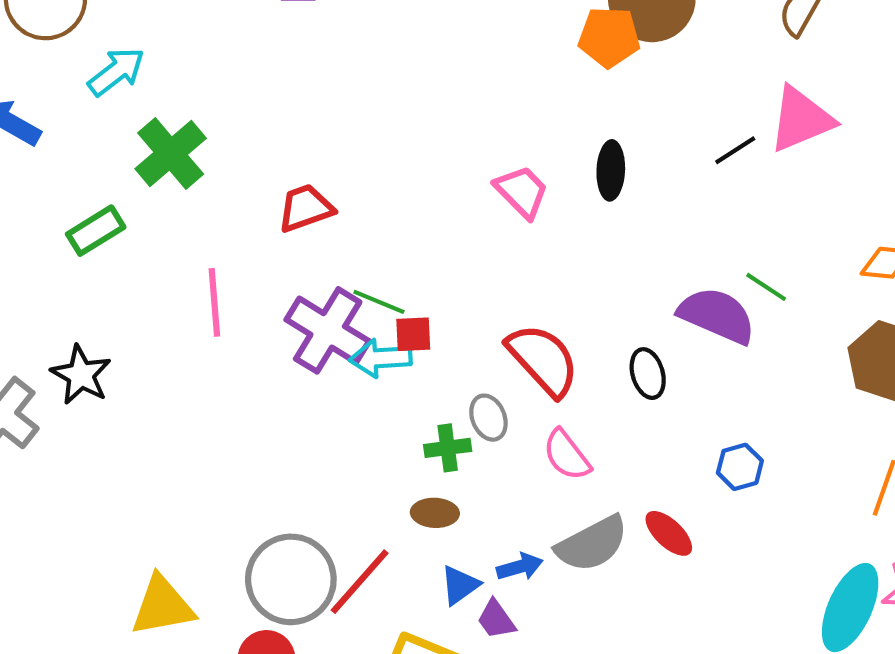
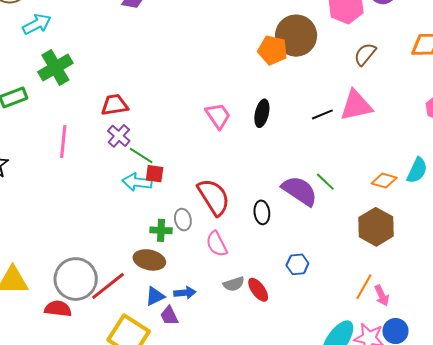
purple cross: (328, 330) -> (119, 136), moved, size x0.6
brown ellipse: (435, 513) -> (149, 260), size x1.4
gray semicircle: (592, 544) -> (234, 284), moved, size x0.6

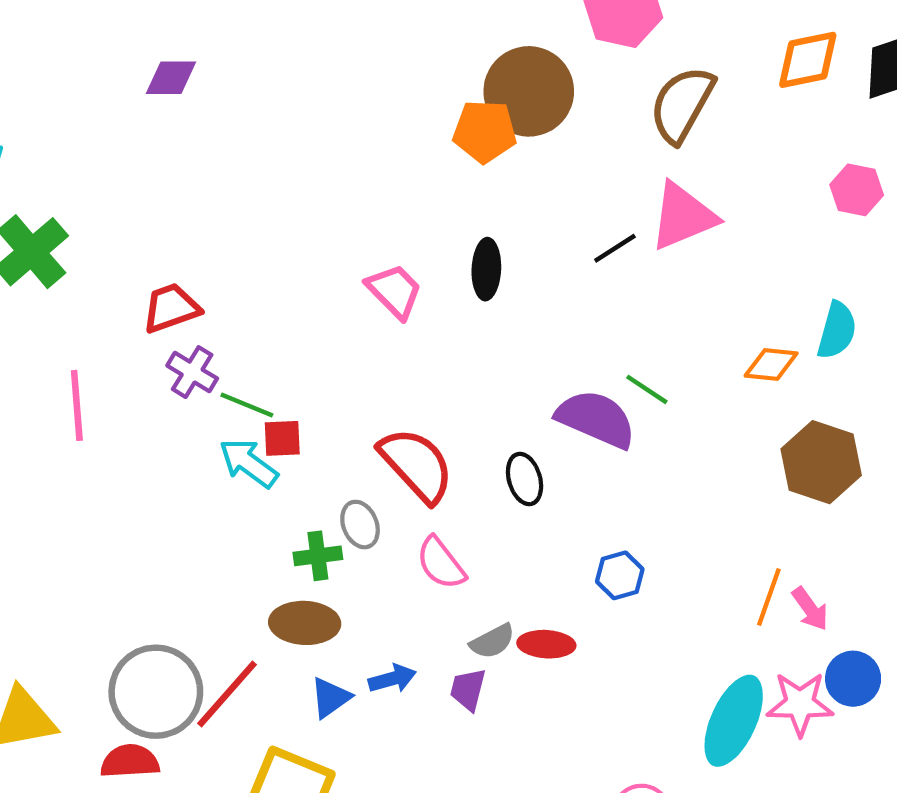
brown semicircle: (365, 54) -> (682, 104), size x1.5
cyan arrow: (137, 182) -> (249, 463), turned 40
brown hexagon: (376, 227) -> (821, 462), moved
red ellipse: (258, 290) -> (546, 644), turned -40
purple trapezoid: (169, 316) -> (468, 689), moved, turned 50

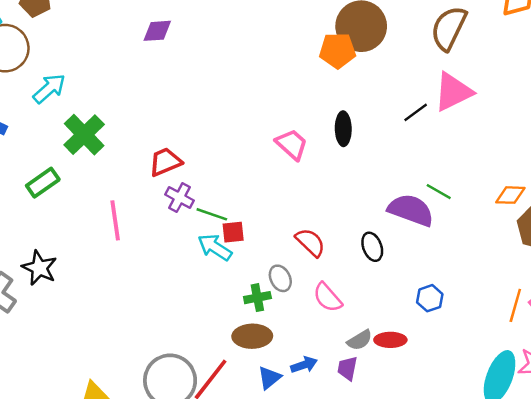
orange diamond: (771, 364) -> (510, 195), moved
red semicircle: (416, 465) -> (310, 242), size x0.7

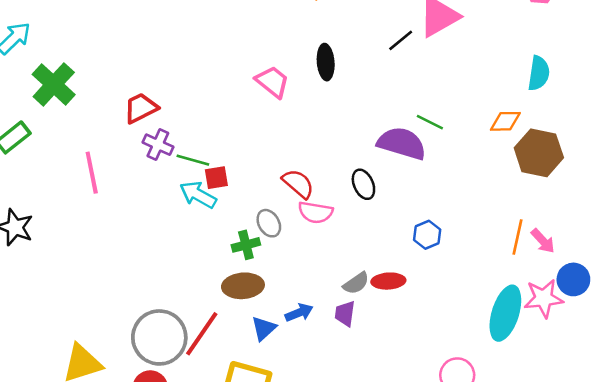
pink semicircle: (328, 297) -> (315, 212), moved, turned -36

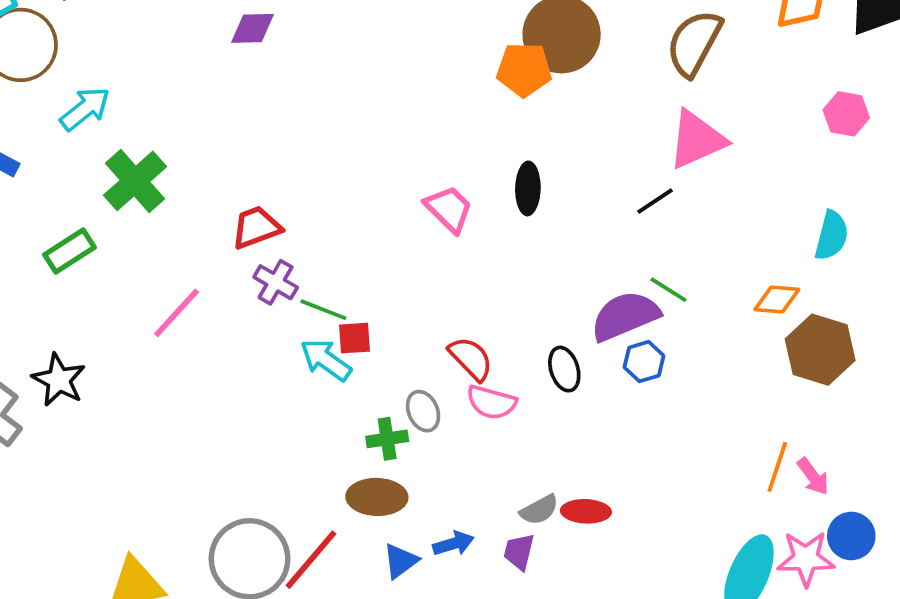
black line: (401, 40) -> (655, 201), moved
purple semicircle: (402, 143) -> (625, 316), turned -45
pink line: (92, 173) -> (177, 313), turned 48
blue hexagon: (427, 235) -> (644, 362), moved

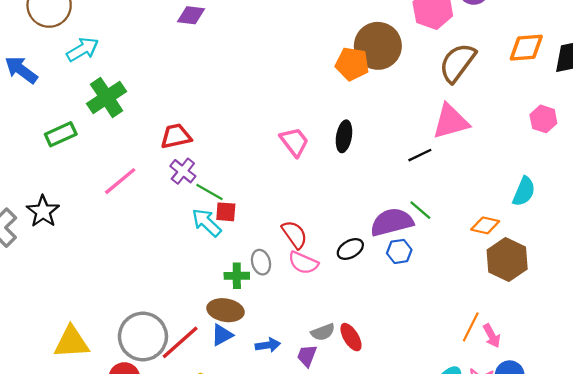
black ellipse: (564, 369) -> (350, 249), turned 70
red ellipse: (586, 511) -> (351, 337), turned 48
blue triangle: (400, 561) -> (222, 335), moved

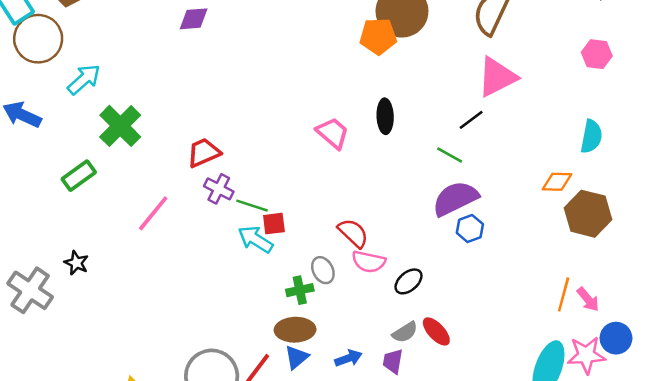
green line: (420, 210) -> (450, 155), moved
black star: (43, 211) -> (76, 263), size x0.7
black ellipse: (350, 249) -> (408, 281), moved

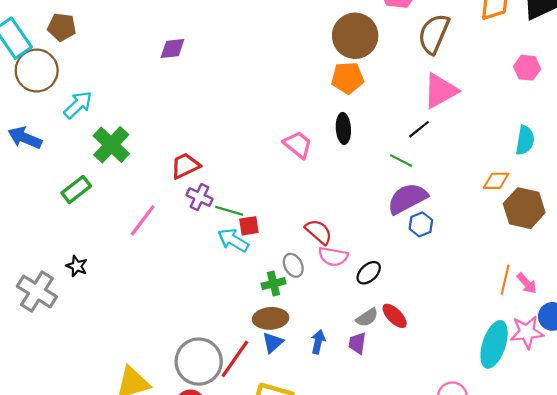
orange pentagon: (378, 36) -> (348, 78), moved
blue arrow: (348, 358) -> (318, 342), turned -55

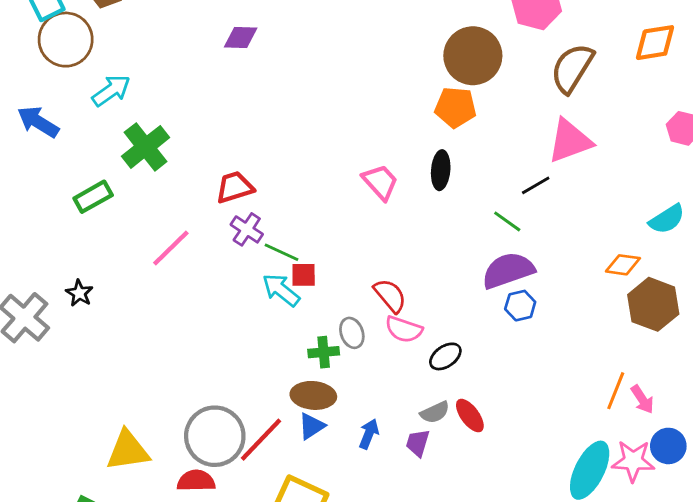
cyan semicircle: (525, 140) -> (667, 219), turned 40

